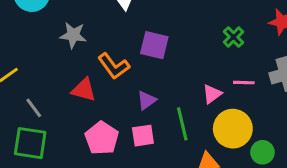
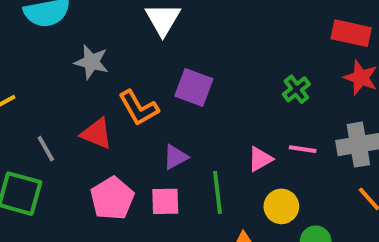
gray line: (34, 108) -> (46, 149), moved
yellow circle: (233, 129) -> (281, 206), size x0.7

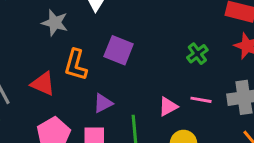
gray star: (92, 62) -> (55, 23), moved
orange L-shape: (139, 108) -> (76, 65), turned 44

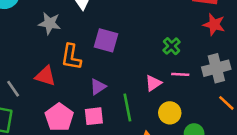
green cross: (197, 54) -> (172, 46), moved

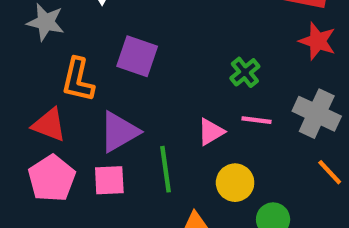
gray cross: (216, 68) -> (317, 114), turned 36
red triangle: (45, 76) -> (49, 125), moved
purple triangle: (98, 87) -> (119, 132), size x1.5

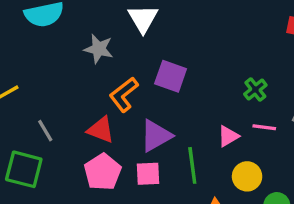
orange L-shape: (78, 80) -> (124, 95), turned 39

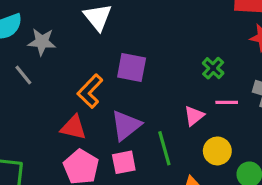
gray star: (99, 49) -> (42, 42), moved
gray line: (45, 131) -> (23, 75), moved

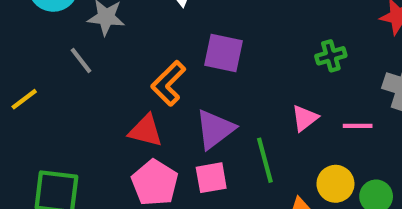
green cross: (213, 68) -> (331, 56), turned 30
pink line: (227, 102) -> (358, 126), moved
yellow circle: (217, 151) -> (335, 184), moved

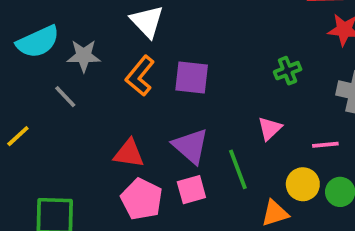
orange L-shape: (168, 83) -> (140, 76), moved
pink line: (358, 126) -> (325, 145), moved
purple triangle: (215, 129) -> (191, 146), turned -36

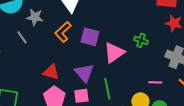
green cross: (288, 71) -> (141, 40), turned 32
pink triangle: (270, 128) -> (114, 53), moved, size x1.6

